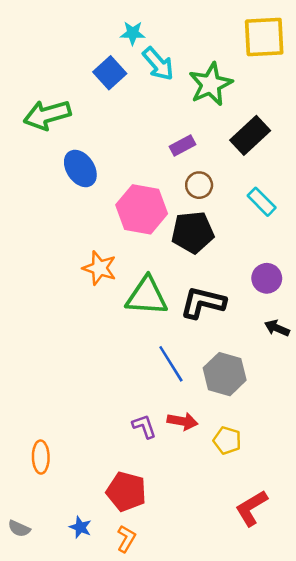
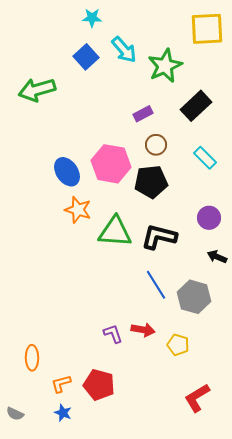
cyan star: (133, 33) -> (92, 18), moved
blue ellipse: (80, 168) -> (67, 172), moved
blue line: (171, 364) -> (156, 285), moved
gray hexagon: (225, 374) -> (194, 297), moved
orange L-shape: (126, 539) -> (61, 384), moved, turned -135

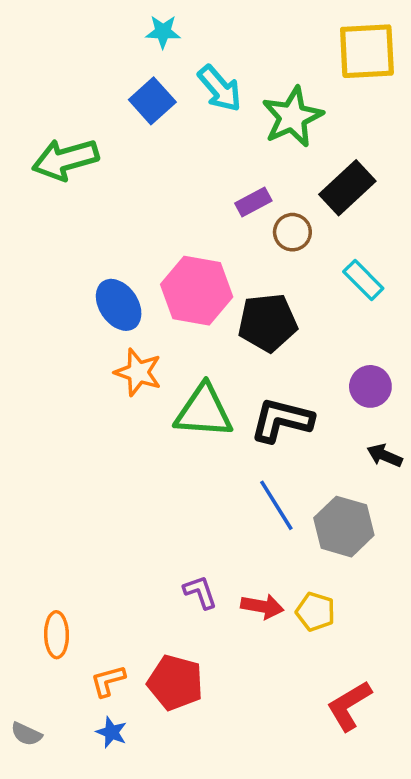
brown circle: (156, 145) -> (292, 232), moved
red arrow: (143, 330) -> (262, 606), moved

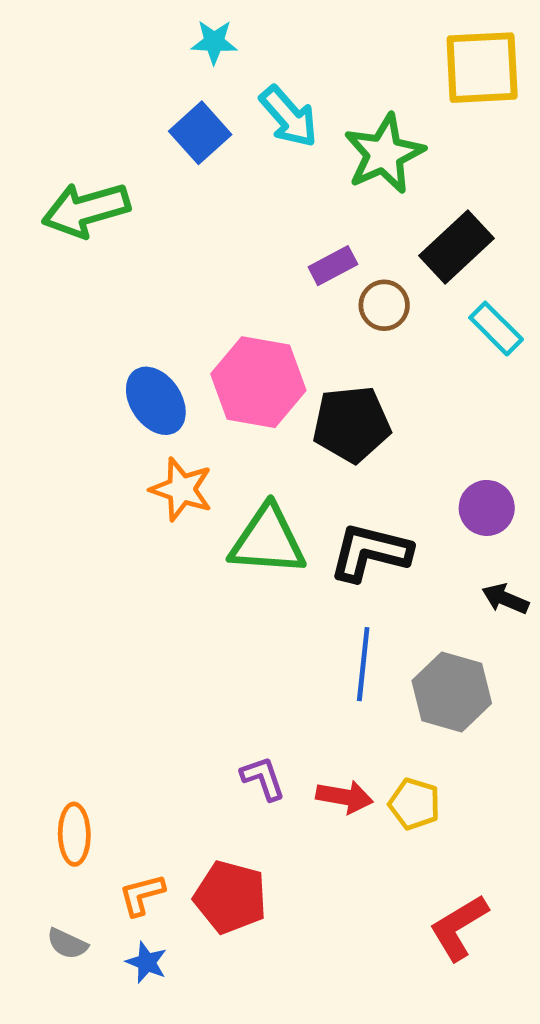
cyan rectangle: (363, 280) -> (496, 329), moved
blue line: (276, 505) -> (363, 664), turned 38
gray semicircle: (26, 734) -> (67, 944), moved

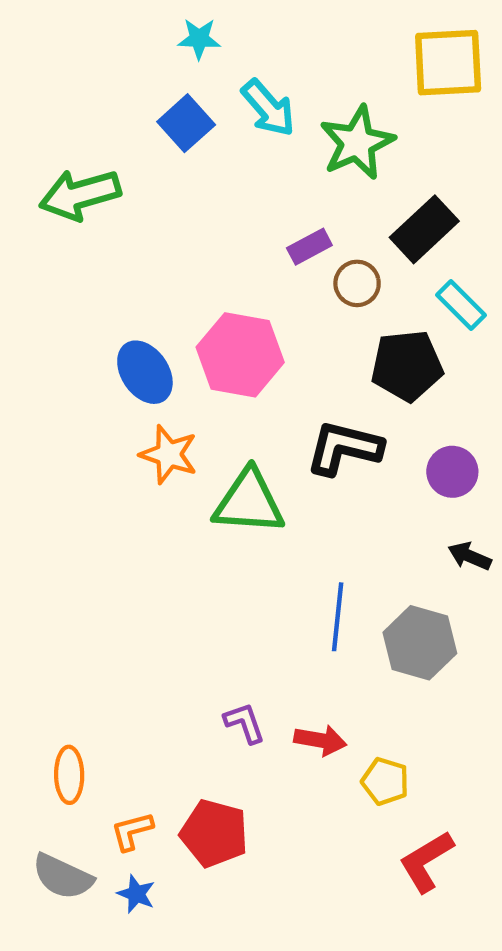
black pentagon: (352, 424) -> (407, 366), moved
black L-shape: (370, 552) -> (344, 448), moved
yellow pentagon: (414, 804) -> (385, 781), moved
gray semicircle: (67, 944) -> (63, 877), size x1.6

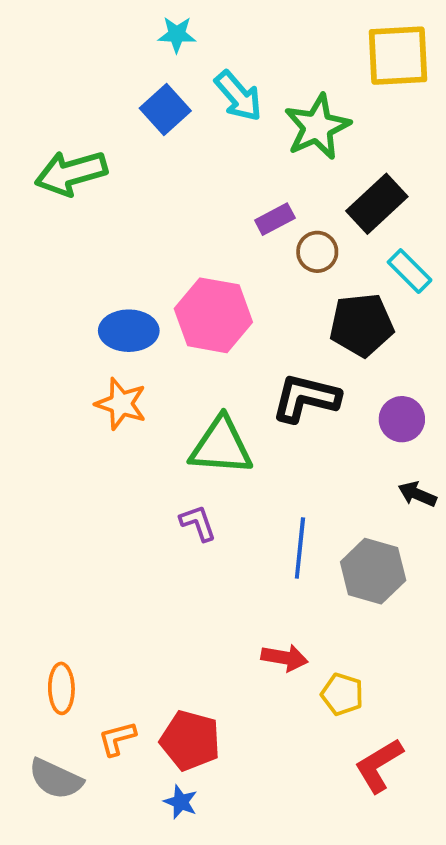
blue ellipse: (145, 372) -> (129, 331), turned -56
orange star: (169, 454) -> (121, 404), moved
purple L-shape: (245, 723) -> (198, 523), moved
blue star: (136, 894) -> (181, 802), moved

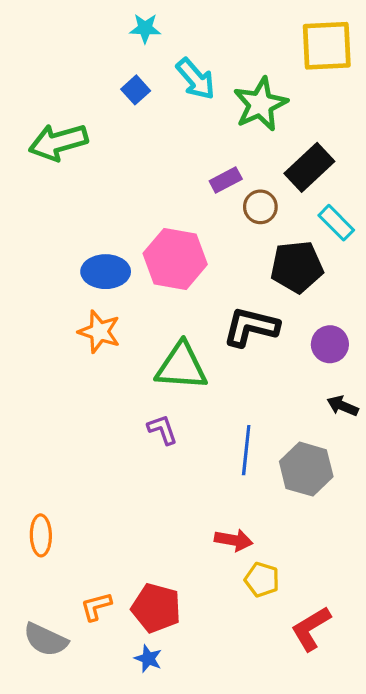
blue square: (165, 109) -> (136, 90), size x0.7
orange ellipse: (61, 688) -> (41, 535), moved
yellow pentagon: (342, 694) -> (262, 580), moved

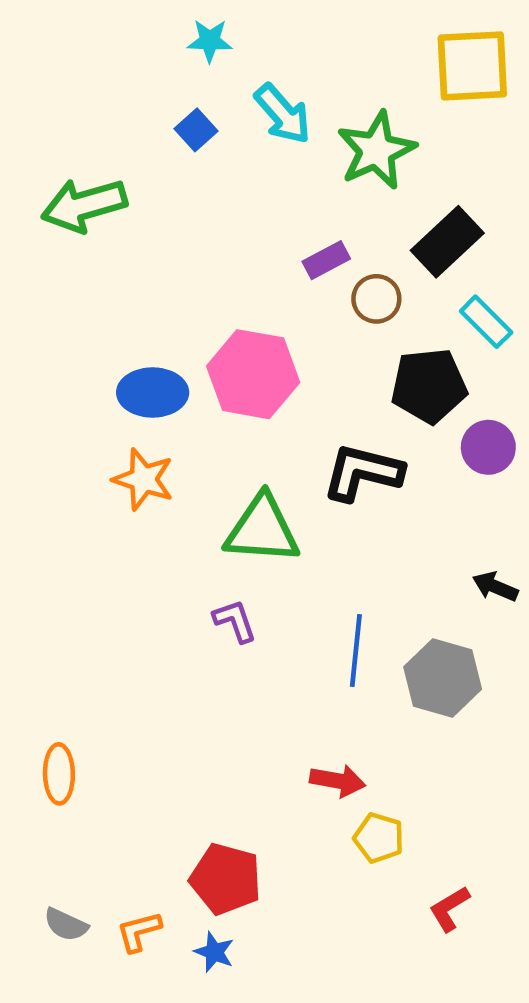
purple circle: (330, 344) -> (488, 447), moved
orange L-shape: (96, 606) -> (139, 931), moved
red L-shape: (311, 629) -> (449, 909), size x0.7
gray semicircle: (46, 640) -> (66, 925), size x0.7

